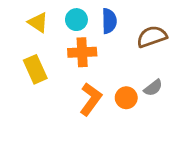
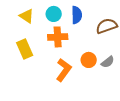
orange circle: (126, 98) -> (89, 60), moved

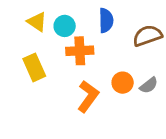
cyan circle: (54, 14) -> (65, 26), moved

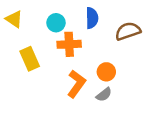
yellow triangle: (37, 22) -> (14, 19), moved
gray semicircle: (149, 85) -> (104, 95), moved

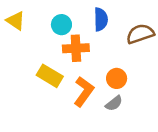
yellow rectangle: (30, 59) -> (50, 76), moved, turned -35

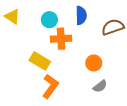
orange L-shape: (84, 92) -> (50, 86), moved
gray semicircle: (114, 103) -> (100, 86), moved

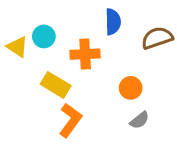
yellow triangle: (12, 16) -> (17, 47), moved
cyan circle: (49, 20) -> (44, 36), moved

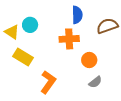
orange cross: (85, 54) -> (69, 39), moved
yellow rectangle: (56, 85) -> (23, 57), moved

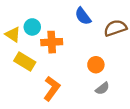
blue semicircle: (77, 15) -> (83, 16), turned 144
orange cross: (69, 39) -> (52, 42), moved

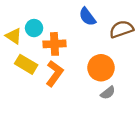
orange circle: (96, 65) -> (101, 68), size x1.5
orange L-shape: (52, 88) -> (54, 73), moved

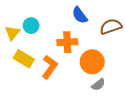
yellow triangle: (14, 36) -> (12, 33), turned 35
orange cross: (54, 44) -> (67, 42), moved

